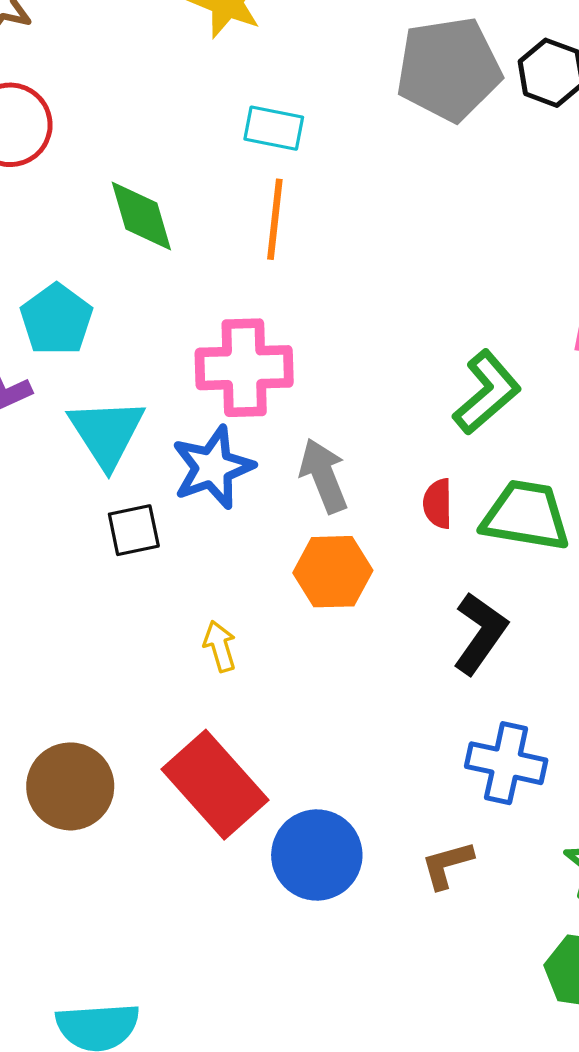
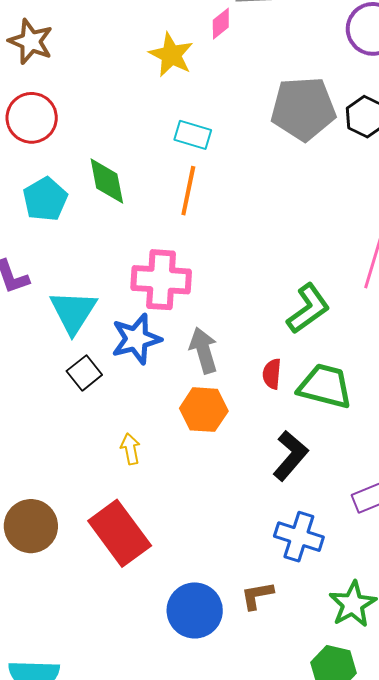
cyan pentagon: (56, 320) -> (45, 199), moved
black square: (134, 530) -> (84, 373), turned -32
blue circle: (317, 855) -> (195, 610), moved

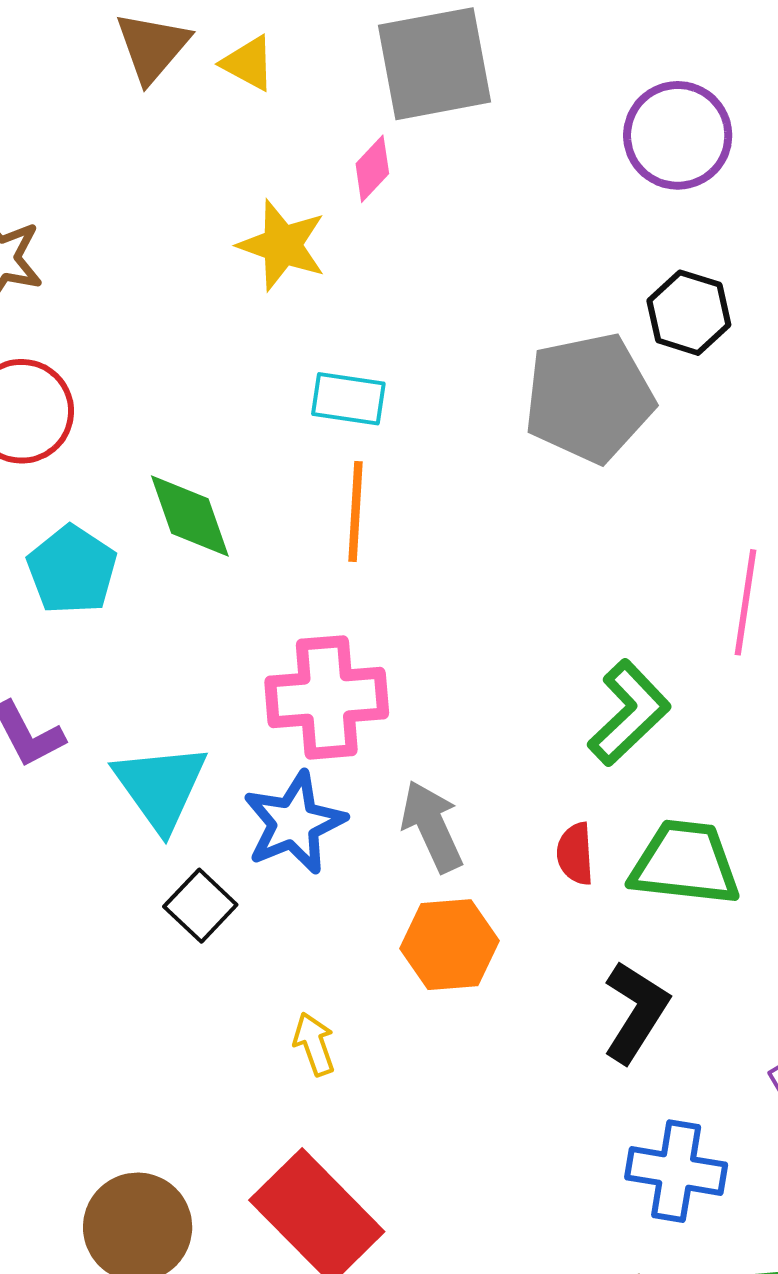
gray pentagon: (303, 109) -> (589, 398), moved

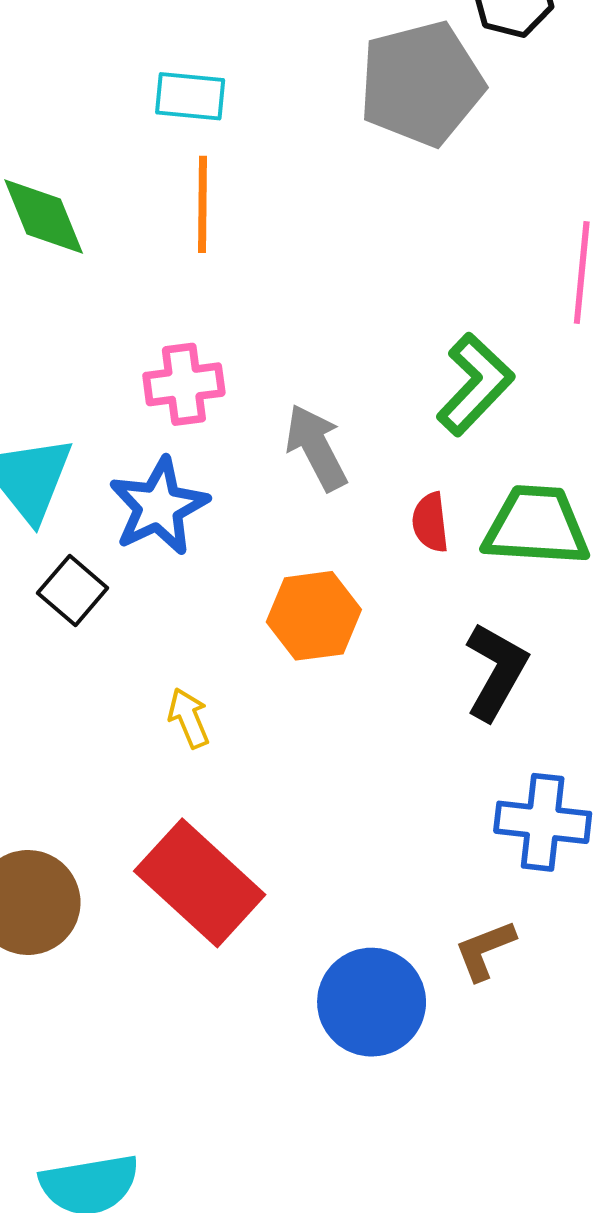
pink cross: (327, 697) -> (184, 384), size x0.7
gray arrow: (432, 826) -> (316, 447), moved

